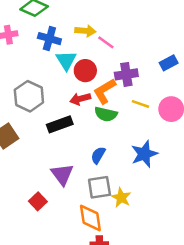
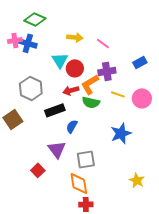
blue cross: (49, 39) -> (28, 43), moved
pink line: (106, 42) -> (103, 43), moved
blue semicircle: (98, 155) -> (72, 126), moved
yellow star: (121, 198) -> (137, 180), moved

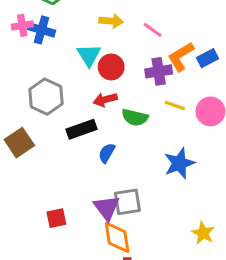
orange L-shape: (90, 84) -> (181, 57), moved
purple triangle: (57, 149) -> (107, 208), moved
red square: (38, 170) -> (56, 218), turned 32

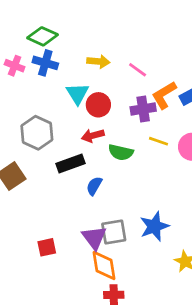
pink cross: (22, 25) -> (15, 66), turned 30
blue cross: (42, 30) -> (45, 63), moved
blue star: (179, 163) -> (154, 226), moved

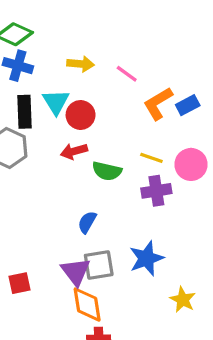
purple cross: (143, 109) -> (156, 191), moved
black rectangle: (70, 163) -> (24, 112), moved, turned -72
blue semicircle: (94, 186) -> (87, 222), moved

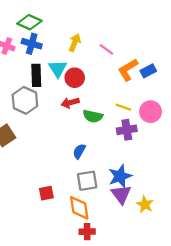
yellow arrow: (81, 64) -> (75, 43), turned -72
purple triangle: (76, 272) -> (121, 194), moved
red square: (20, 283) -> (46, 193), moved

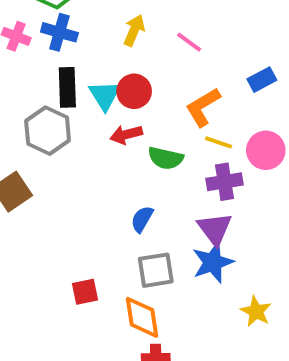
cyan triangle: (58, 69) -> (105, 95), moved
orange L-shape: (128, 70) -> (203, 107), moved
purple triangle: (121, 194) -> (215, 229), moved

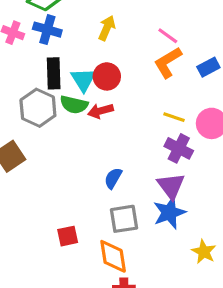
pink line: (189, 42) -> (168, 36), moved
orange L-shape: (203, 107) -> (168, 62), moved
green semicircle: (166, 158) -> (74, 105), moved
purple cross: (225, 182) -> (179, 148), turned 36

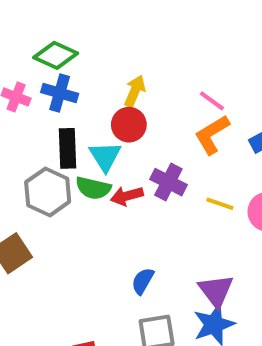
red circle: (107, 76) -> (129, 125), moved
purple cross: (179, 148) -> (168, 182), moved

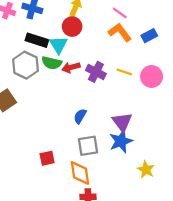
orange L-shape: (212, 135) -> (120, 32), turned 85
black rectangle: (68, 148) -> (37, 40), turned -70
purple cross: (168, 182) -> (96, 72), moved

